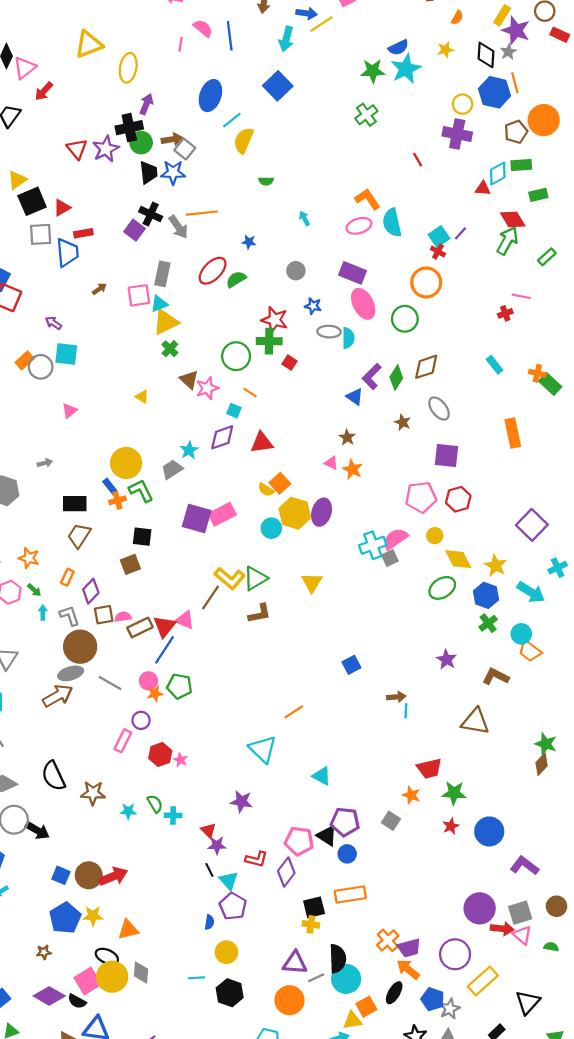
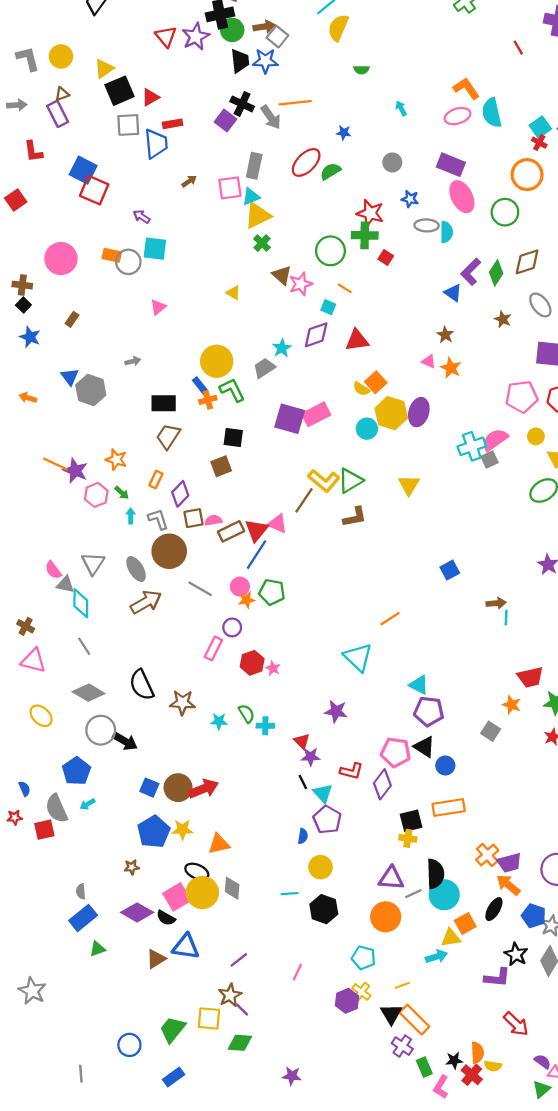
orange rectangle: (25, 360) -> (112, 255), turned 54
gray ellipse: (71, 673) -> (136, 569), moved, turned 75
purple pentagon: (345, 822) -> (429, 711), moved

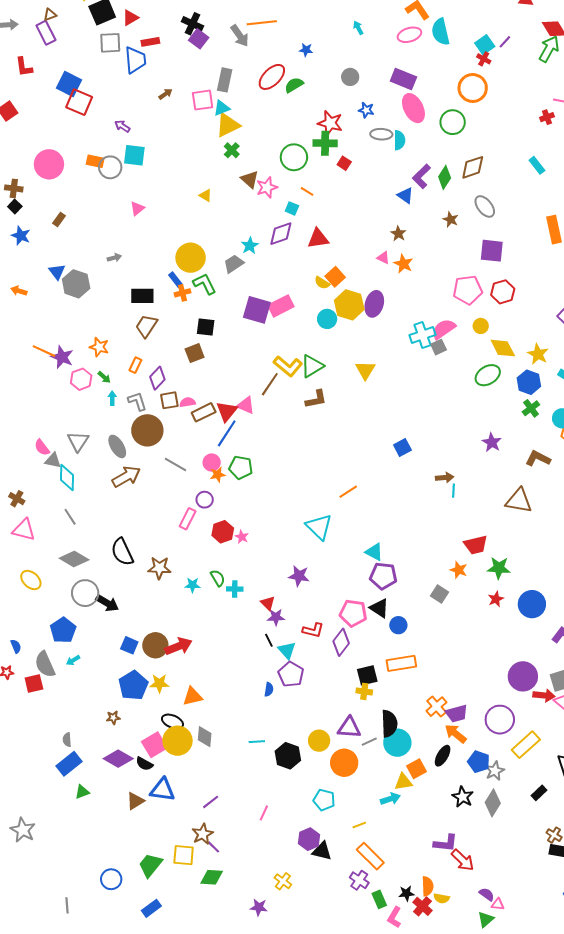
black cross: (242, 104) -> (193, 24), moved
yellow circle: (321, 867) -> (319, 741), moved
purple L-shape: (497, 978) -> (446, 843), moved
yellow cross: (361, 992) -> (283, 881), moved
black triangle: (391, 1014) -> (322, 851), moved, turned -45

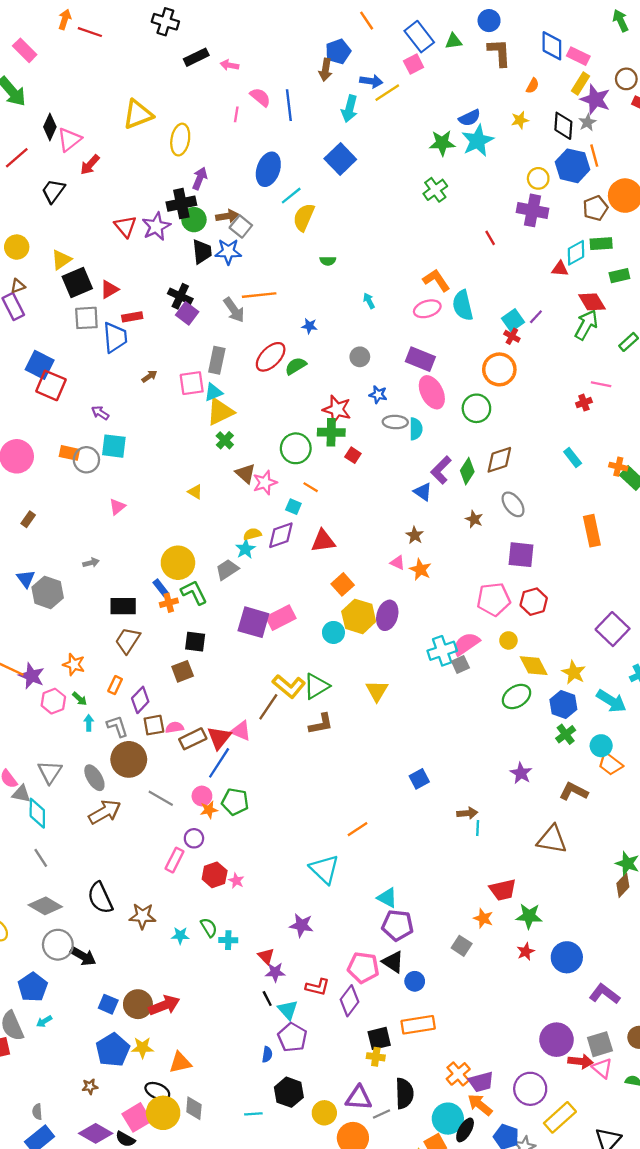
yellow semicircle: (322, 283) -> (252, 534), moved, turned 133
cyan circle: (397, 743) -> (448, 1119), moved
black hexagon: (288, 756) -> (289, 1092), moved

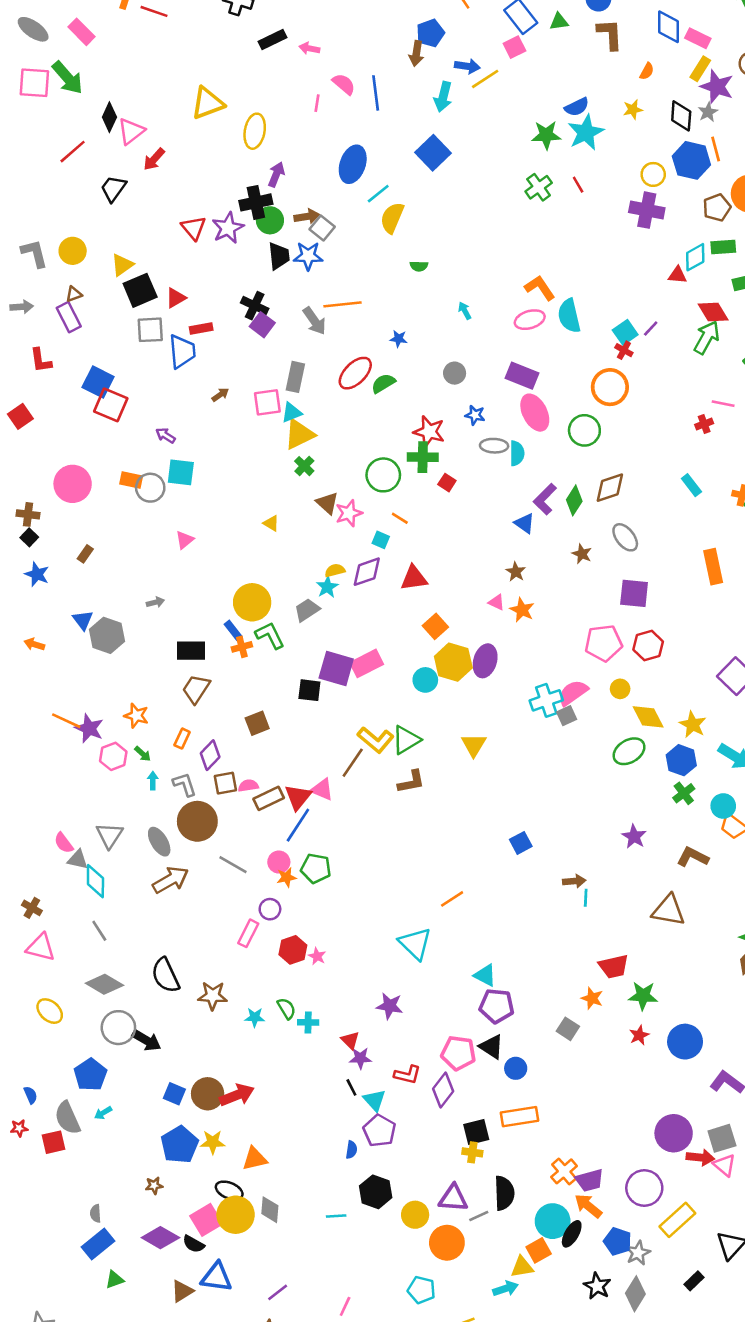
red line: (490, 238) -> (578, 185), moved
black square: (195, 642) -> (309, 690), moved

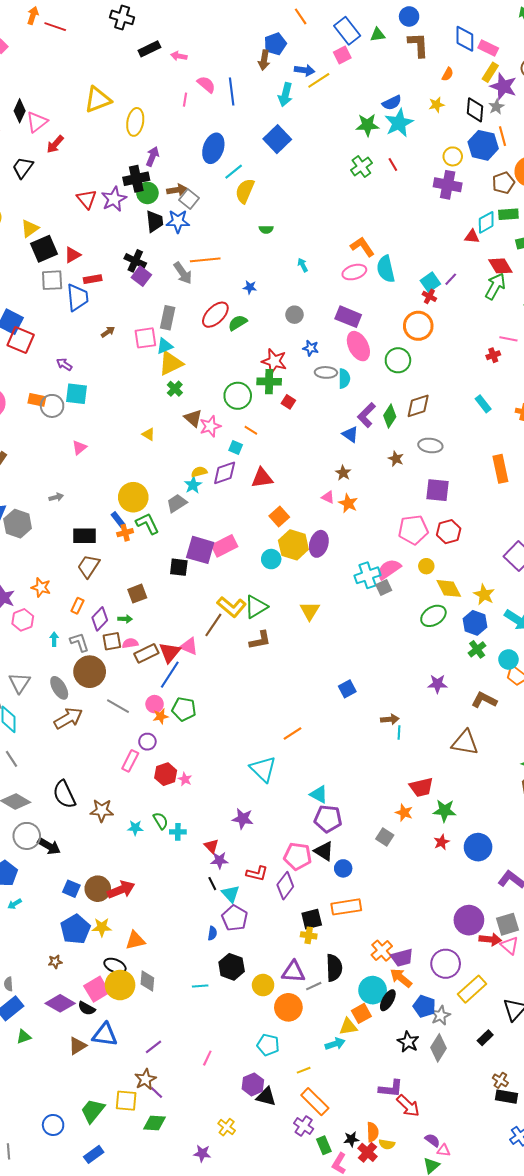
gray ellipse: (625, 537) -> (430, 445), turned -45
green arrow: (143, 754) -> (125, 619), moved, turned -40
purple star: (634, 837) -> (437, 684), turned -30

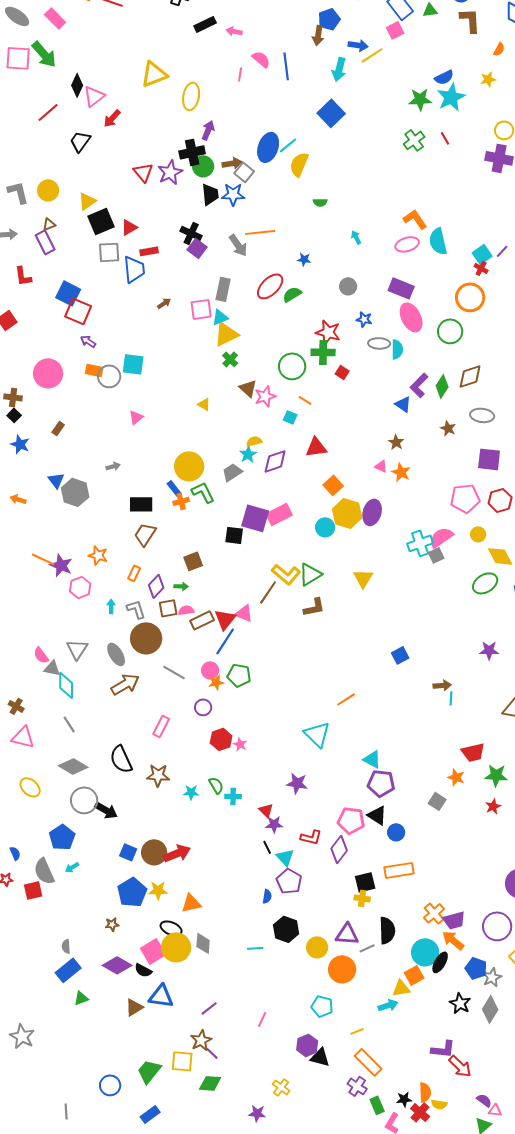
blue ellipse: (213, 148) -> (268, 147), moved
purple arrow: (64, 364) -> (88, 341), moved
purple diamond: (225, 473) -> (275, 461), moved
pink rectangle: (130, 761) -> (161, 726), moved

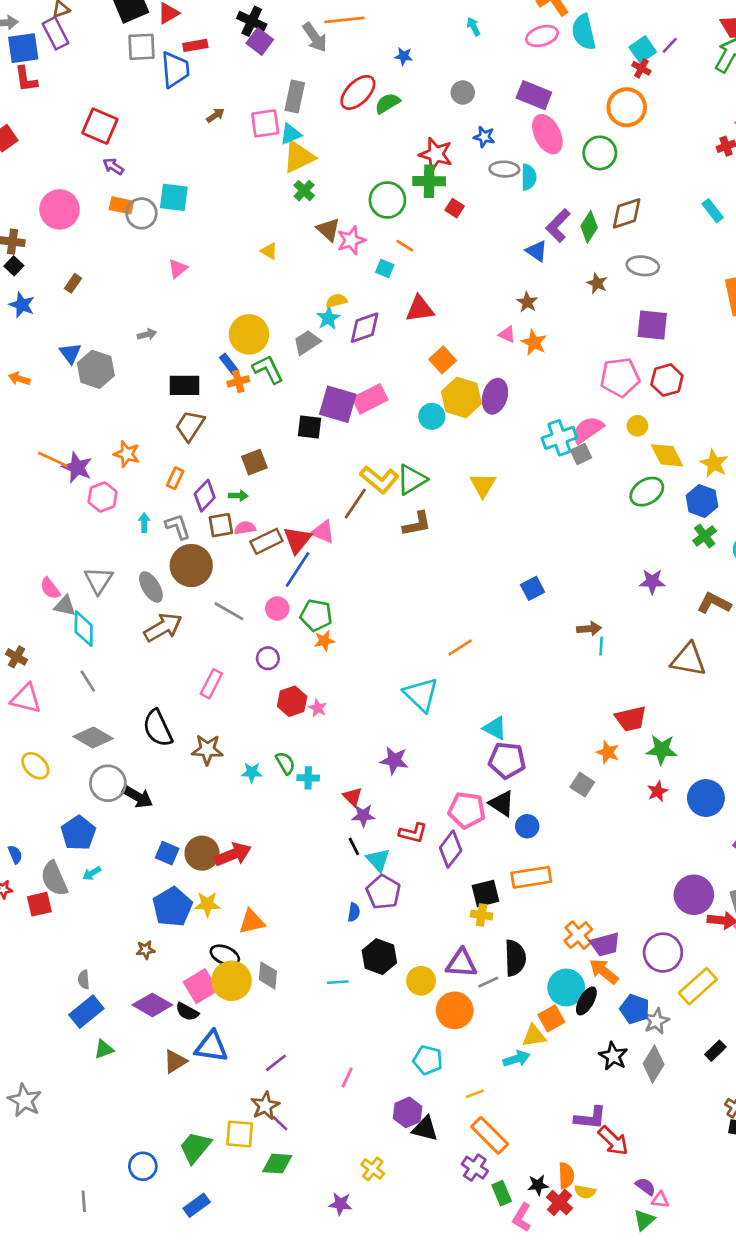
blue square: (68, 293) -> (23, 48), moved, turned -35
orange star: (216, 682) -> (324, 641), moved

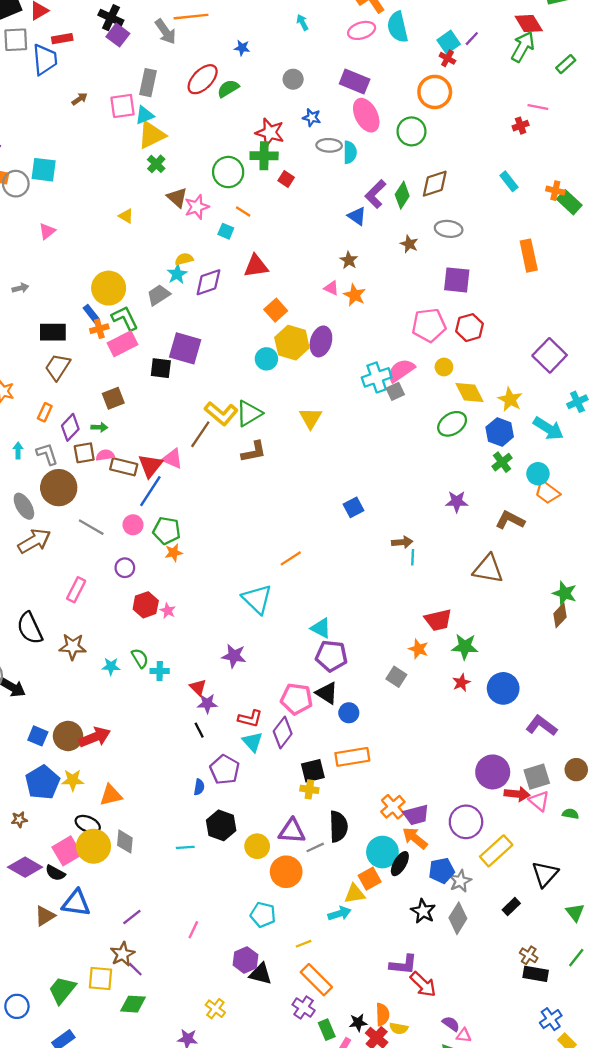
pink rectangle: (370, 399) -> (123, 344), moved
brown rectangle: (266, 541) -> (124, 467), turned 40
cyan triangle: (378, 860) -> (252, 742), moved
blue pentagon: (635, 1009) -> (442, 871), turned -30

